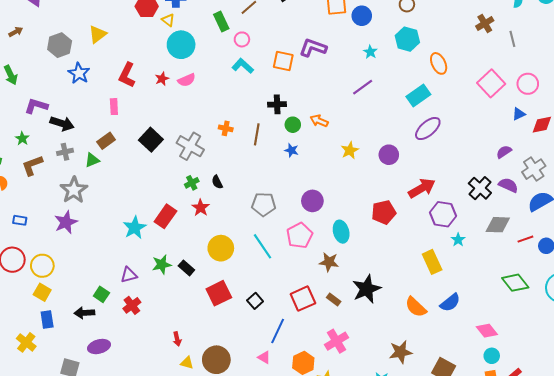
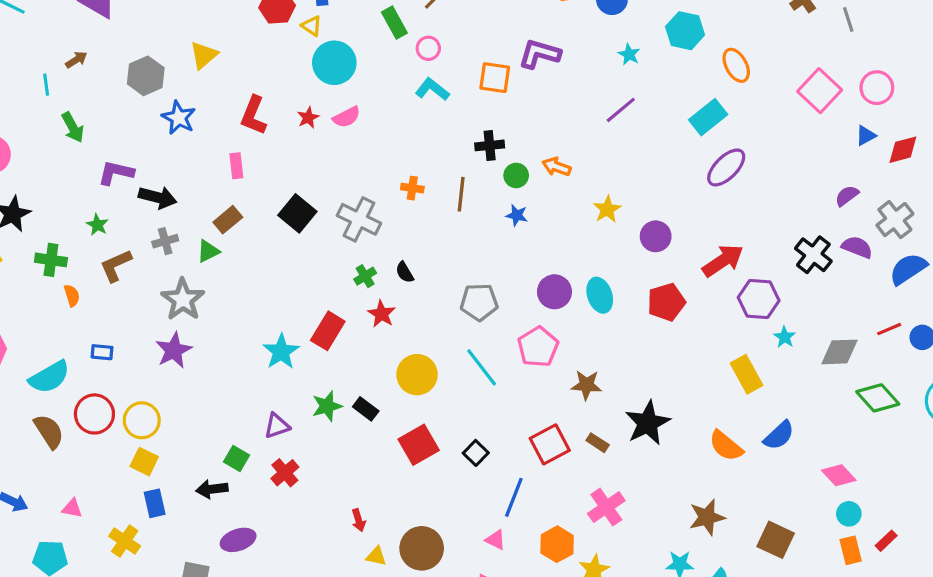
purple circle: (389, 155) -> (656, 236), moved
gray diamond: (498, 225) -> (839, 352), moved
cyan ellipse: (341, 232) -> (600, 295), moved

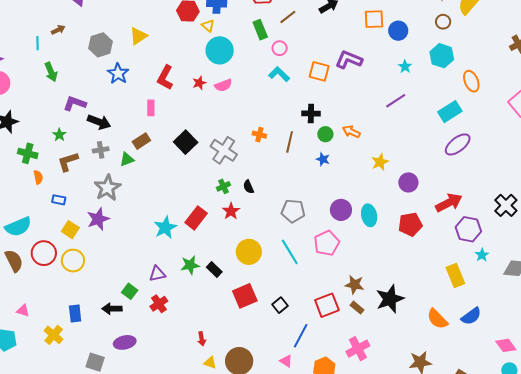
blue rectangle: (102, 352) -> (59, 200), moved
brown star: (586, 385) -> (355, 285), moved
yellow square: (144, 462) -> (70, 230), moved

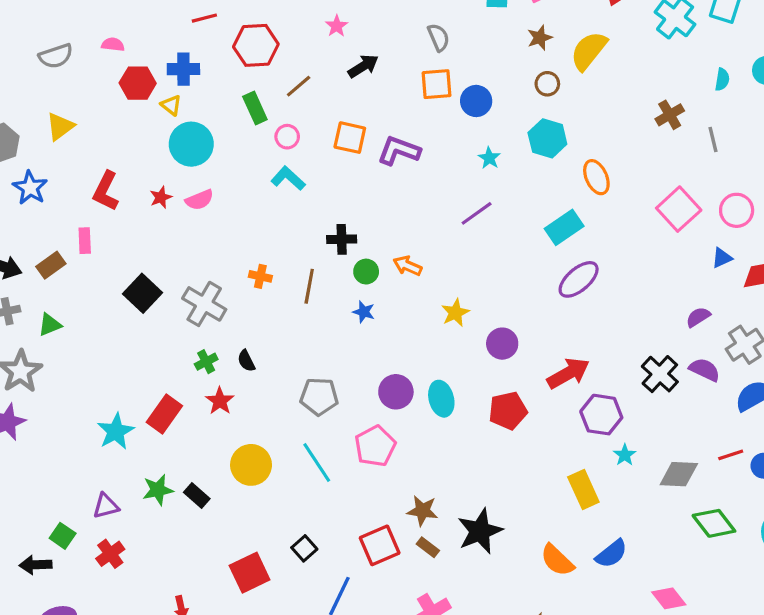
orange square: (319, 71) -> (350, 138), moved
brown rectangle: (141, 141) -> (51, 265), moved
red square: (245, 296) -> (250, 573), moved

